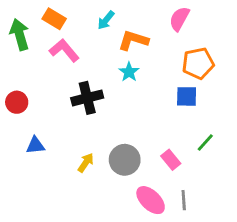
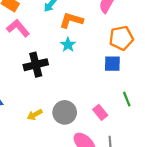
green line: (205, 143) -> (127, 99), turned -64
yellow arrow: (86, 163) -> (35, 115), turned -152

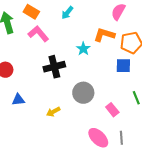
orange L-shape: (71, 20) -> (104, 35), moved
gray circle: (65, 112) -> (83, 93), moved

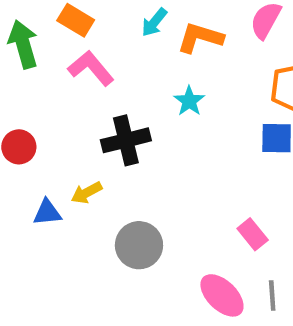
orange L-shape: (104, 35) -> (200, 38), moved
gray circle: (83, 93) -> (139, 245), moved
yellow arrow: (53, 112) -> (87, 193), moved

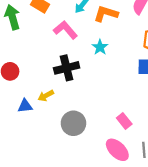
pink L-shape: (91, 68) -> (65, 30), moved
pink rectangle: (253, 234) -> (124, 121), moved

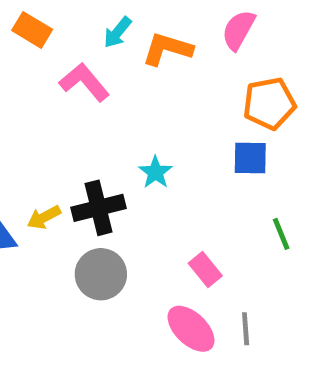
cyan star: (100, 47) -> (155, 172), moved
black cross: (67, 68) -> (99, 208), moved

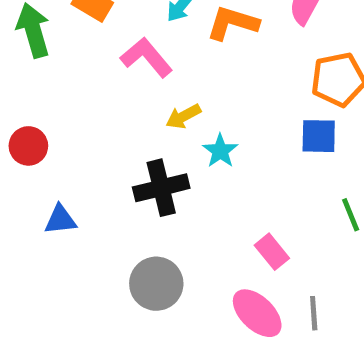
yellow arrow: (44, 217) -> (183, 116), moved
gray circle: (101, 274) -> (156, 284), moved

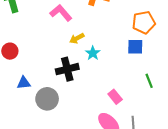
gray circle: (156, 284) -> (47, 99), moved

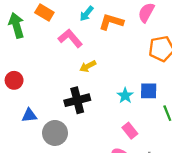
blue square: (135, 47) -> (149, 91), moved
cyan star: (93, 53) -> (125, 96), moved

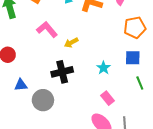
pink L-shape: (70, 38) -> (47, 30), moved
blue square: (149, 91) -> (133, 58), moved

